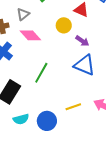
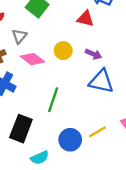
yellow circle: (64, 25) -> (63, 51), moved
blue circle: (47, 121) -> (70, 140), moved

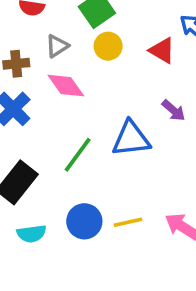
yellow circle: (63, 51) -> (108, 46), moved
purple arrow: (93, 54) -> (173, 110), moved
blue triangle: (101, 81) -> (131, 139), moved, turned -36

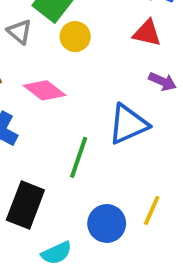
gray triangle: (57, 46) -> (20, 32), moved, turned -30
red triangle: (162, 50) -> (147, 33), moved
yellow line: (128, 222) -> (152, 210), turned -36

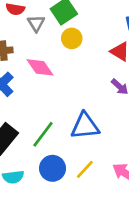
blue triangle: (128, 124) -> (85, 126), moved
green line: (79, 157) -> (43, 134), moved

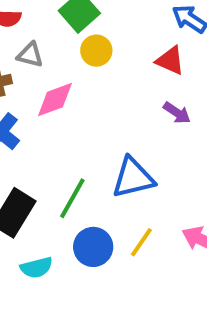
gray triangle: (36, 23) -> (30, 55), moved, turned -36
pink diamond: (40, 67) -> (55, 100), turned -68

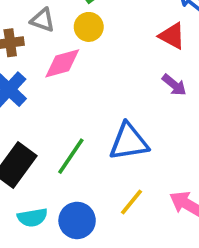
yellow circle: (96, 51) -> (89, 27), moved
blue circle: (93, 247) -> (77, 220), moved

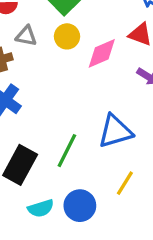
pink diamond: (62, 63) -> (102, 53), moved

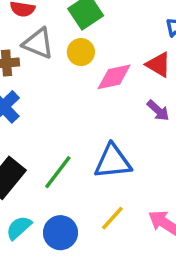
gray triangle: (26, 36) -> (38, 43), size x1.4
cyan semicircle: (41, 208) -> (19, 228), turned 145

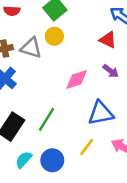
gray triangle: (38, 43) -> (31, 48), moved
pink diamond: (114, 77) -> (77, 79), moved
blue triangle: (113, 162) -> (101, 113), moved

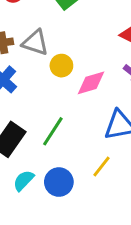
yellow circle: (54, 36) -> (61, 66), moved

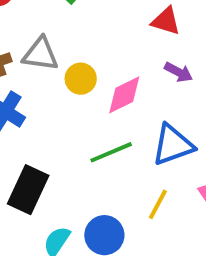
green line: (53, 131) -> (111, 152), moved, turned 44

